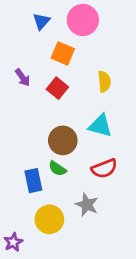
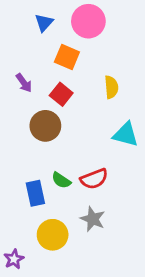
cyan triangle: (100, 126) -> (126, 134), moved
brown circle: (63, 140) -> (45, 126), moved
red semicircle: (104, 169) -> (94, 179), moved

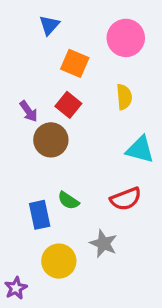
pink circle: (88, 21) -> (126, 38), moved
purple arrow: (24, 83) -> (29, 111), moved
red semicircle: (94, 179) -> (126, 199), moved

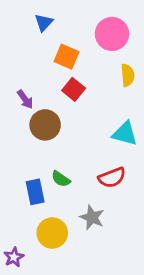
yellow semicircle: (124, 97) -> (128, 75), moved
red square: (68, 105) -> (74, 89), moved

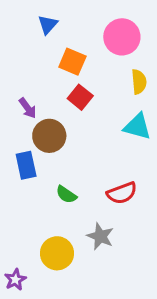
cyan triangle: (125, 133) -> (137, 127), moved
blue rectangle: (35, 192) -> (26, 165), moved

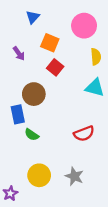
purple arrow: (28, 108) -> (19, 53), moved
green semicircle: (66, 195) -> (32, 135), moved
gray star: (100, 236) -> (74, 176), moved

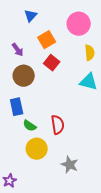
orange square: (50, 43) -> (47, 40), turned 36
brown circle: (34, 94) -> (24, 76), moved
red semicircle: (84, 134) -> (58, 125), moved, turned -78
yellow circle: (39, 175) -> (37, 149), moved

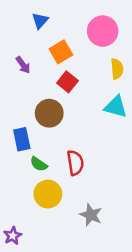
brown circle: (24, 76) -> (49, 113), moved

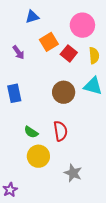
blue triangle: (40, 21) -> (32, 17), turned 32
red square: (67, 82) -> (69, 53), moved
brown circle: (49, 113) -> (64, 92), moved
blue rectangle: (22, 139) -> (14, 93), moved

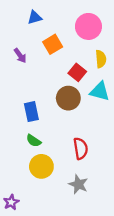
red square: (69, 53) -> (77, 72), moved
blue rectangle: (14, 93) -> (31, 112), moved
red semicircle: (60, 131) -> (81, 148), moved

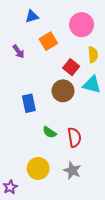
green semicircle: (34, 141) -> (49, 132), moved
yellow circle: (41, 166) -> (38, 168), moved

